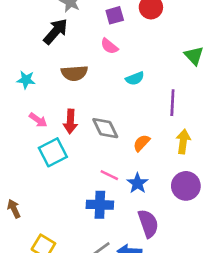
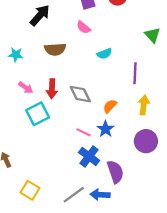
blue star: (138, 183) -> (105, 129), moved
blue cross: (100, 205) -> (89, 156), moved, turned 35

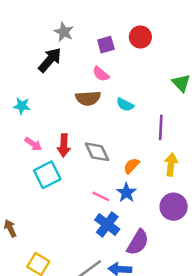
brown semicircle: (55, 49) -> (88, 98), moved
cyan semicircle: (104, 54) -> (125, 105), turned 48
purple semicircle: (115, 172) -> (138, 242), turned 50

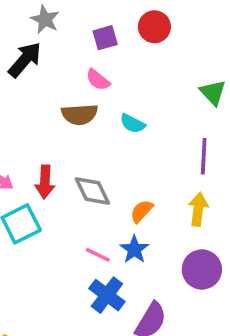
purple line: (161, 128) -> (204, 156), moved

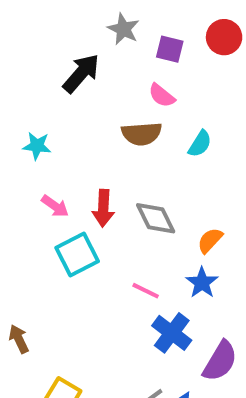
gray star: (45, 19) -> (123, 29), moved
purple square: (105, 38) -> (170, 49), turned 30
cyan semicircle: (133, 124) -> (200, 144), turned -85
pink line: (98, 255) -> (146, 291), moved

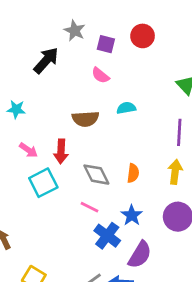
brown semicircle: (142, 134) -> (85, 119), moved
cyan semicircle: (200, 144) -> (126, 108), turned -132
gray diamond: (156, 218) -> (96, 175), moved
orange semicircle: (210, 240) -> (133, 173), turned 144
blue star: (202, 283) -> (132, 215), moved

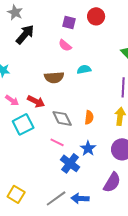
gray star: (75, 31) -> (15, 12), moved
red arrow: (61, 151) -> (36, 101), turned -66
purple semicircle: (140, 255) -> (112, 182), moved

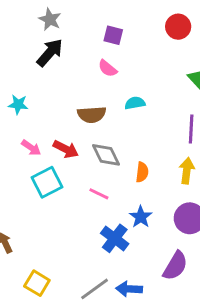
gray star: (15, 12) -> (50, 19), moved
red circle: (96, 16) -> (178, 27), moved
gray diamond: (62, 118) -> (106, 155), moved
pink line: (57, 142) -> (99, 194), moved

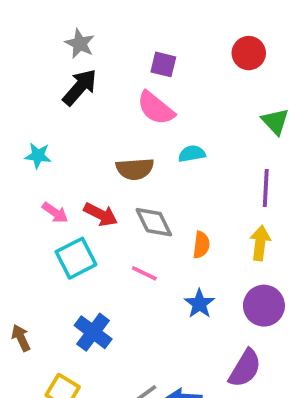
pink semicircle: (108, 68) -> (156, 108), size x1.5
blue cross: (115, 238) -> (93, 332), moved

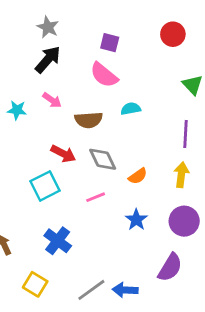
pink arrow: (55, 213) -> (52, 100), moved
orange semicircle: (201, 245) -> (138, 176), turned 48
pink line: (144, 273) -> (96, 197), turned -48

